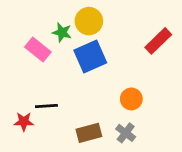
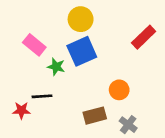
green star: (62, 32) -> (56, 67), moved
brown rectangle: (89, 133) -> (95, 116), moved
gray cross: (126, 133) -> (128, 125), moved

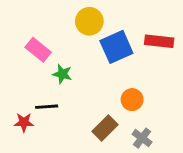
red rectangle: (144, 37) -> (159, 41), turned 50
blue square: (82, 51) -> (116, 47), moved
brown rectangle: (95, 116) -> (105, 128), turned -30

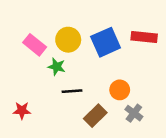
yellow circle: (89, 21) -> (68, 40), moved
black line: (47, 107) -> (72, 91), moved
gray cross: (142, 138) -> (134, 113), moved

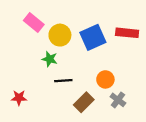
pink rectangle: (35, 45) -> (34, 23), moved

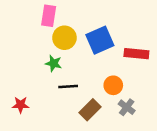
pink rectangle: (34, 23) -> (49, 16), moved, turned 60
red rectangle: (127, 33) -> (136, 54), moved

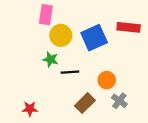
red rectangle: (136, 54) -> (129, 27), moved
black line: (68, 86) -> (70, 72), moved
red star: (21, 105) -> (30, 109), moved

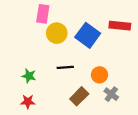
blue square: (94, 38) -> (88, 35), turned -30
green star: (50, 59) -> (29, 76), moved

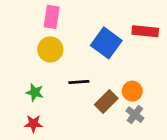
yellow circle: (57, 33) -> (50, 49), moved
orange circle: (99, 75) -> (132, 91), moved
brown rectangle: (79, 96) -> (106, 102), moved

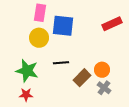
red rectangle: (145, 31) -> (112, 24), turned -30
blue square: (106, 43) -> (63, 26), moved, turned -30
green star: (35, 92) -> (27, 71), size x1.6

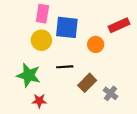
orange circle: (102, 70) -> (96, 44), moved
red star: (26, 95) -> (39, 101), moved

